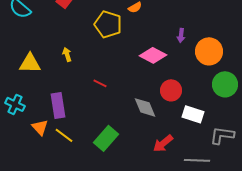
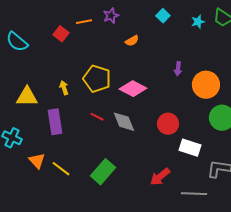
yellow pentagon: (108, 24) -> (97, 79), moved
pink diamond: (153, 55) -> (133, 89), moved
purple rectangle: (58, 105) -> (55, 122), moved
gray diamond: (145, 107) -> (124, 122), moved

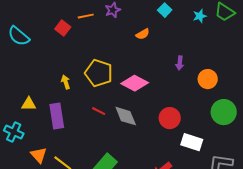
orange semicircle: (132, 41) -> (143, 34), moved
orange circle: (206, 85) -> (208, 79), size x0.7
yellow triangle: (27, 97) -> (29, 104), moved, size x0.7

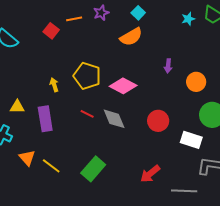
cyan square: (165, 10) -> (138, 13), moved
orange semicircle: (143, 34) -> (131, 37), size x1.6
white rectangle: (192, 142) -> (191, 140), moved

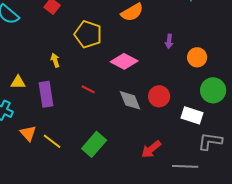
yellow pentagon: (87, 76) -> (88, 34), moved
gray diamond: (114, 119) -> (130, 100), moved

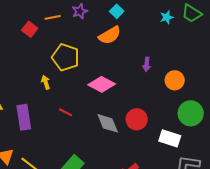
yellow arrow: (55, 60) -> (46, 82), moved

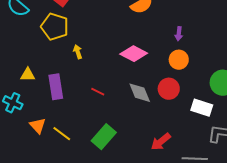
yellow pentagon: (66, 57) -> (55, 27), moved
orange circle: (175, 80) -> (179, 60), moved
red line: (66, 112) -> (98, 92), moved

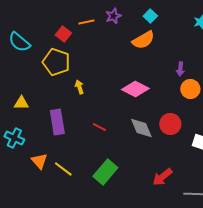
orange circle: (179, 60) -> (190, 89), moved
yellow triangle: (28, 75) -> (21, 103), moved

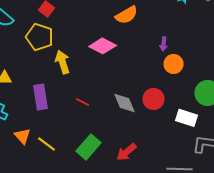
yellow arrow: (79, 87) -> (63, 62), size x1.6
pink diamond: (135, 89) -> (103, 46), moved
red arrow: (162, 177) -> (127, 152), moved

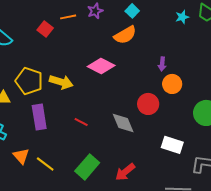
yellow pentagon: (40, 37) -> (29, 81), moved
yellow arrow: (63, 62) -> (61, 82), turned 125
red circle: (154, 99) -> (148, 104), moved
white rectangle: (187, 118) -> (172, 145), moved

